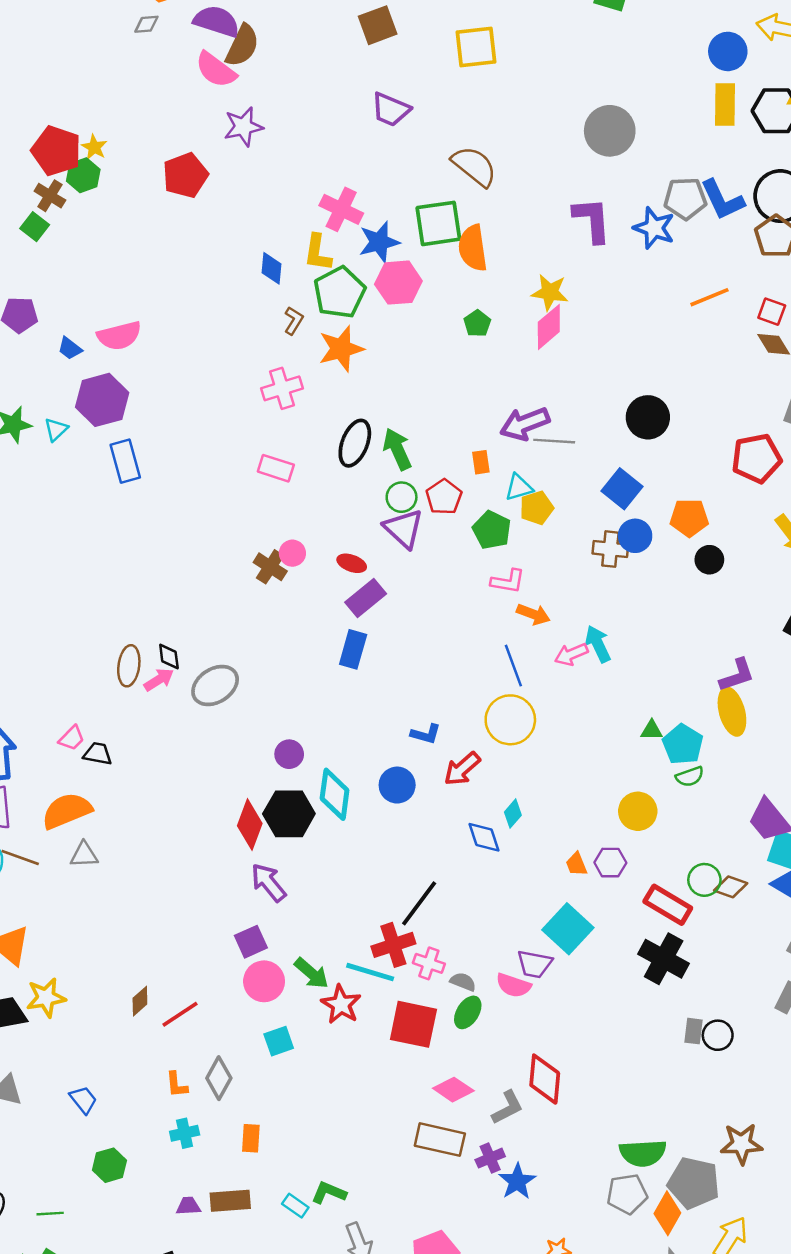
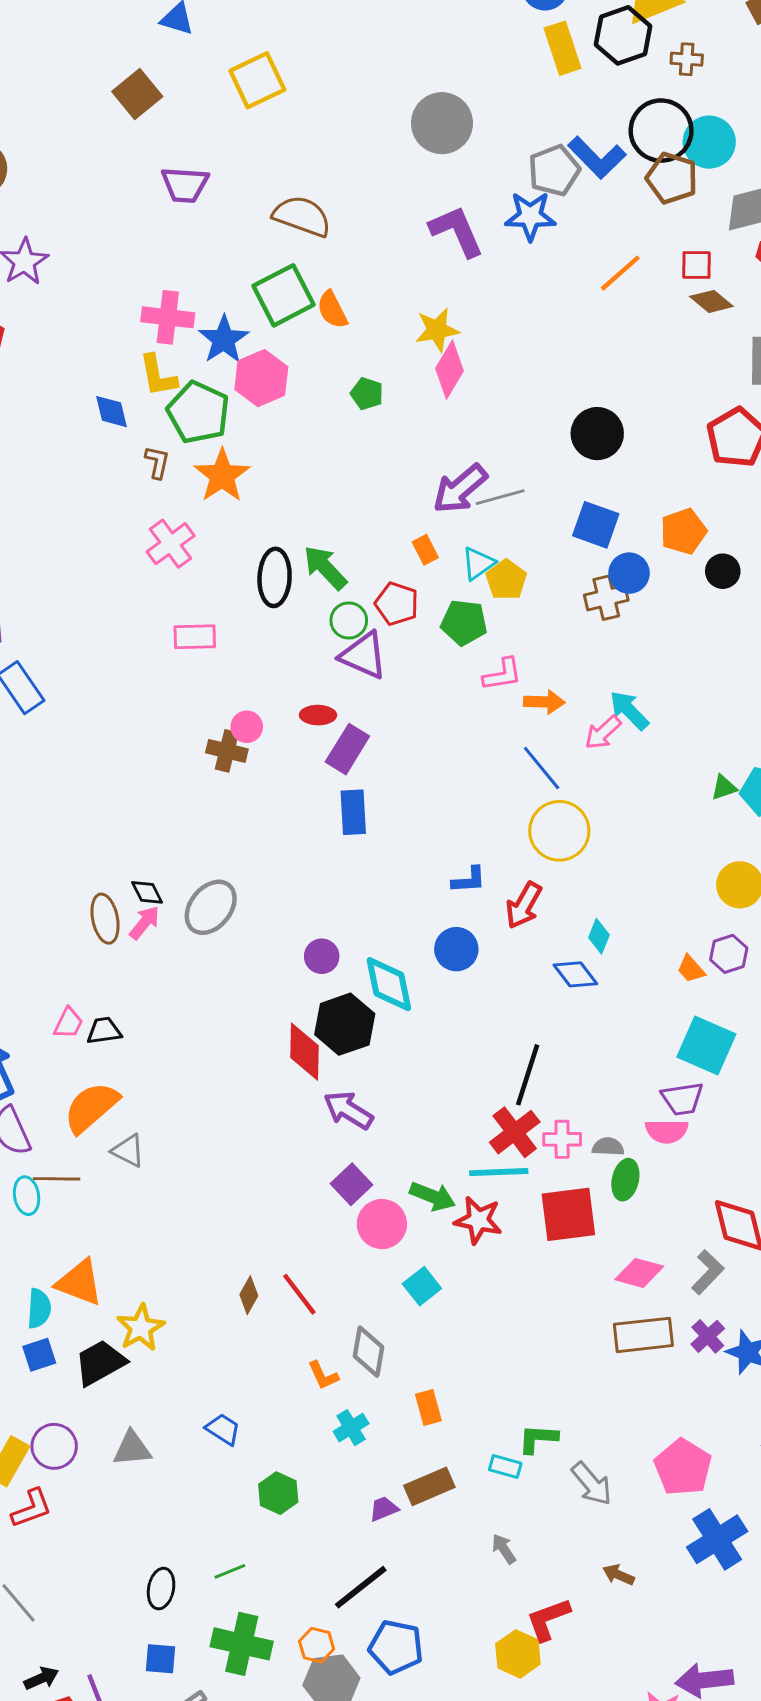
orange semicircle: (473, 248) -> (332, 310), size x0.7
gray triangle: (84, 855) -> (128, 1151), turned 48
red line: (180, 1014) -> (299, 1294), turned -75

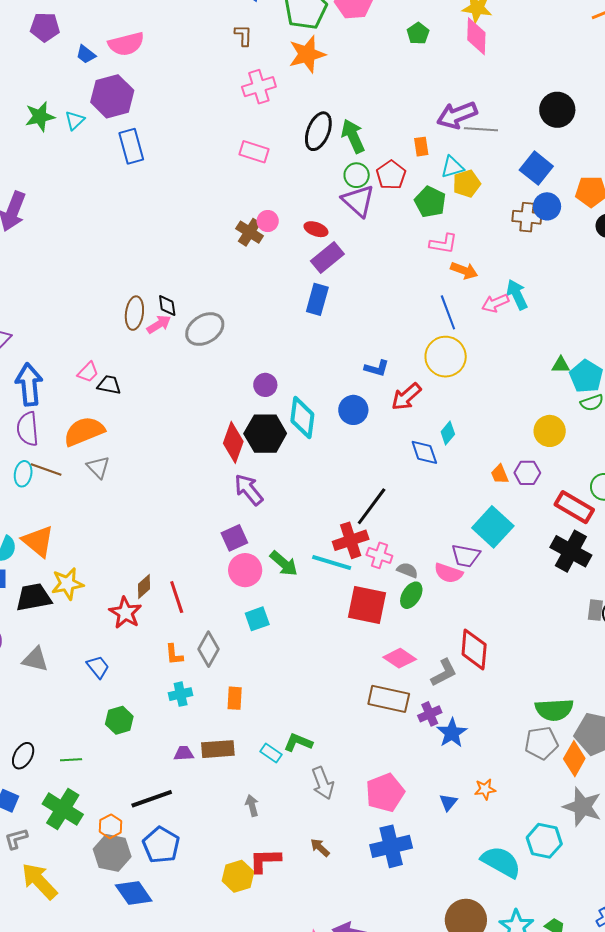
pink diamond: (449, 370) -> (476, 36), turned -48
brown L-shape: (157, 462) -> (243, 35), moved, turned -30
red star: (478, 1220) -> (125, 613), moved

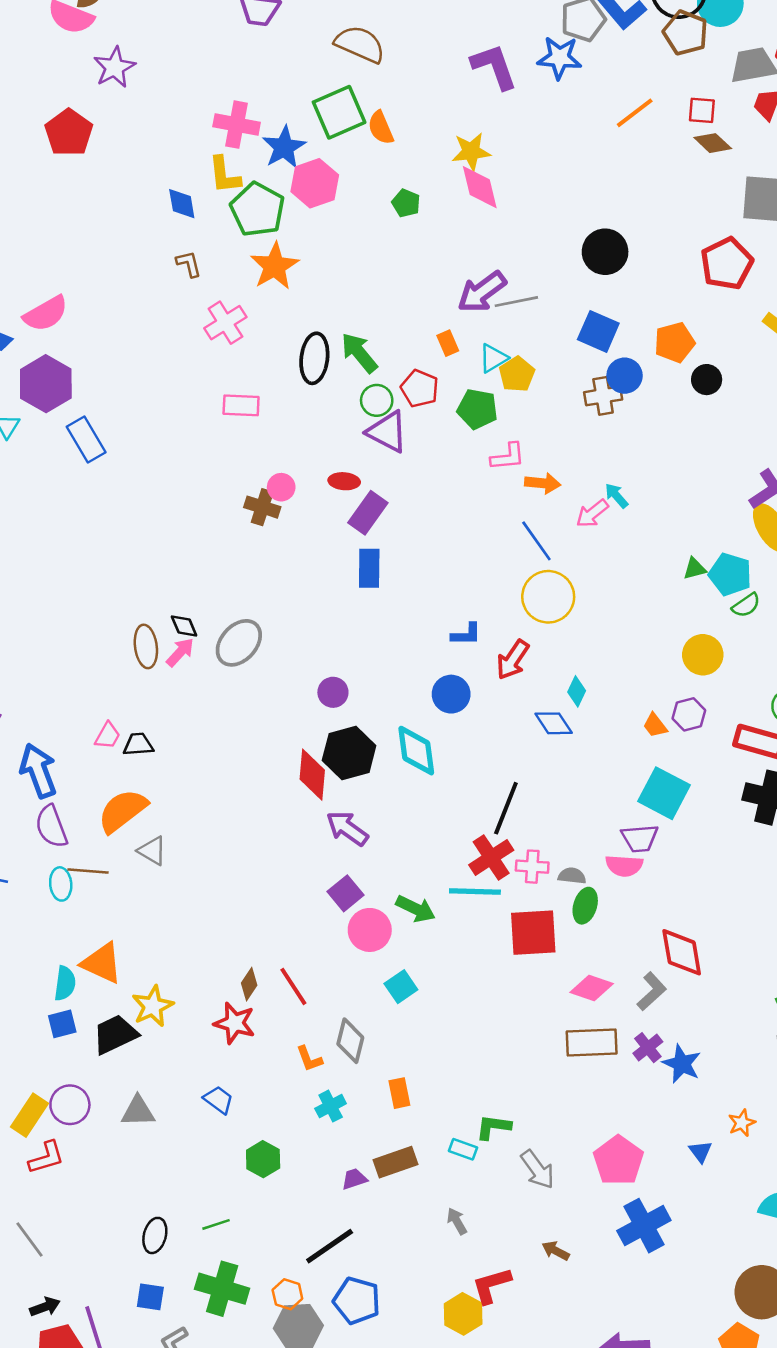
cyan arrow: (517, 295) -> (616, 496), size x0.7
cyan diamond: (302, 418) -> (416, 751), moved

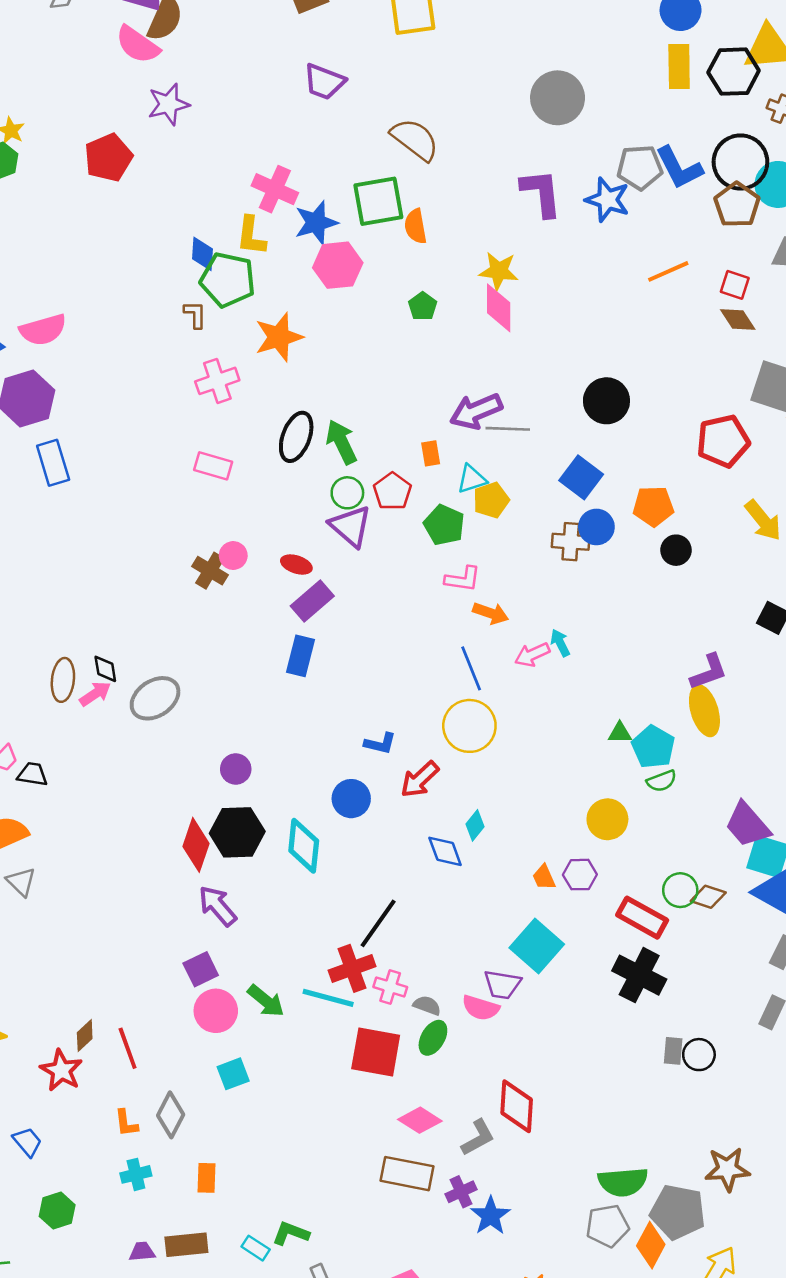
green pentagon: (258, 209) -> (228, 280), moved, turned -30

